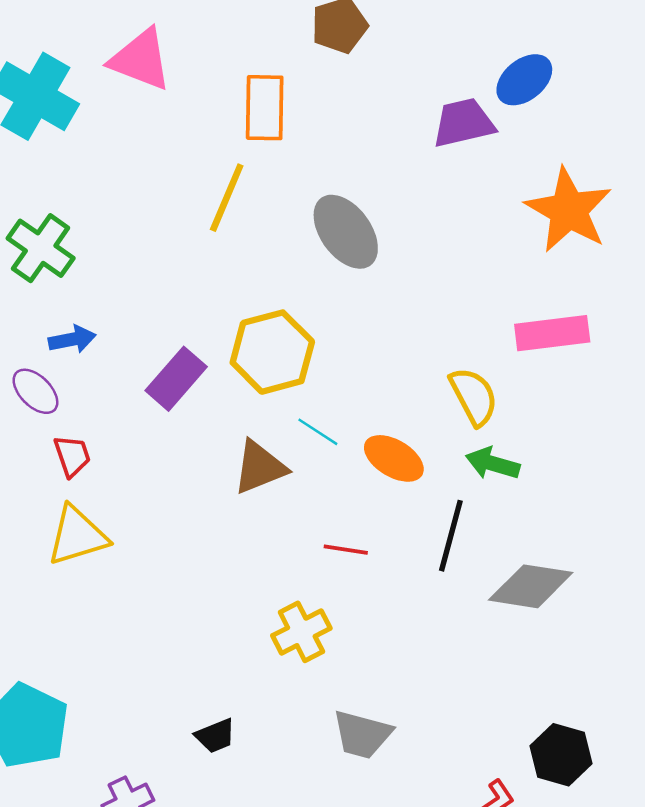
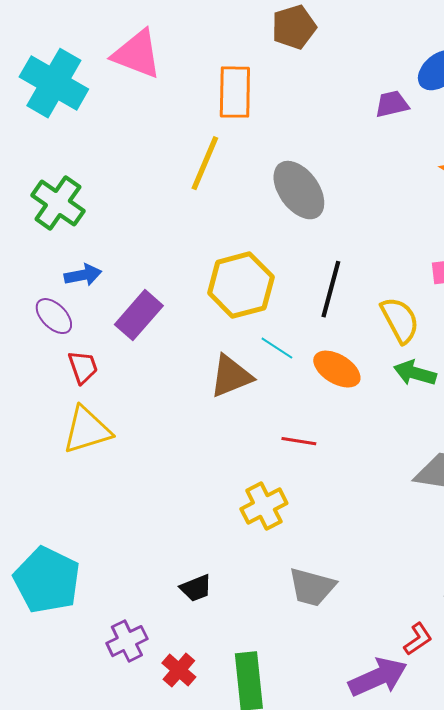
purple trapezoid: (464, 123) -> (392, 104), size x0.7
purple rectangle: (176, 379) -> (139, 315), moved
black line: (451, 536) -> (331, 289), moved

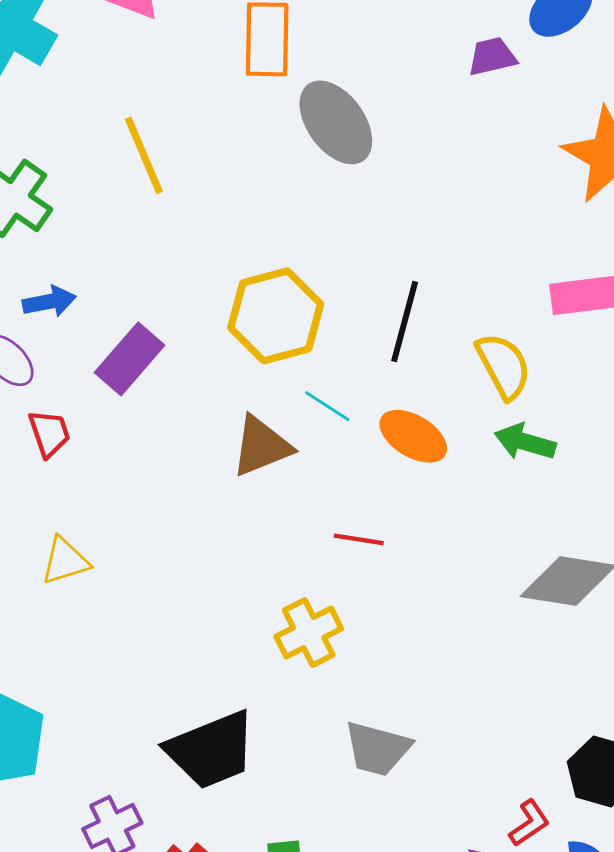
yellow line: (205, 163) -> (144, 155), moved, turned -46
gray ellipse: (299, 190) -> (336, 122), moved
yellow triangle: (87, 430) -> (65, 561), moved, size x0.7
black trapezoid: (196, 588) -> (211, 750), size x2.0

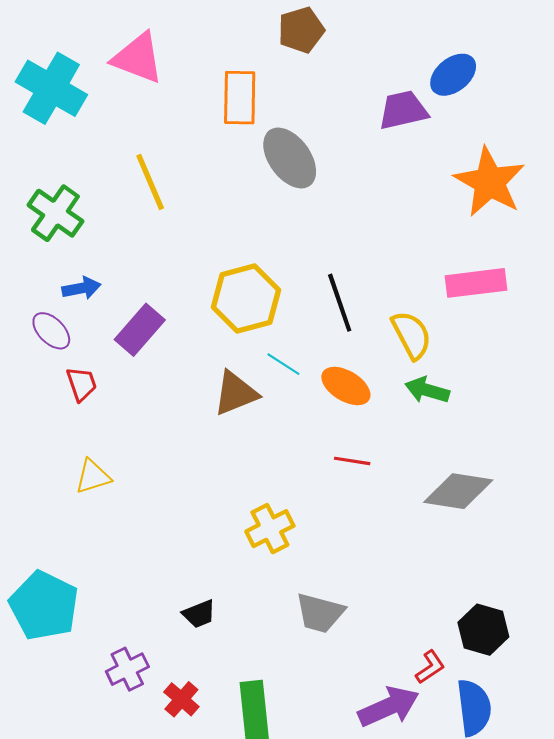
purple trapezoid: (492, 57) -> (403, 110), size x1.4
black line: (405, 322) -> (340, 303), turned -34
red line: (359, 539) -> (352, 461), moved
black trapezoid: (211, 750) -> (199, 614), size x0.5

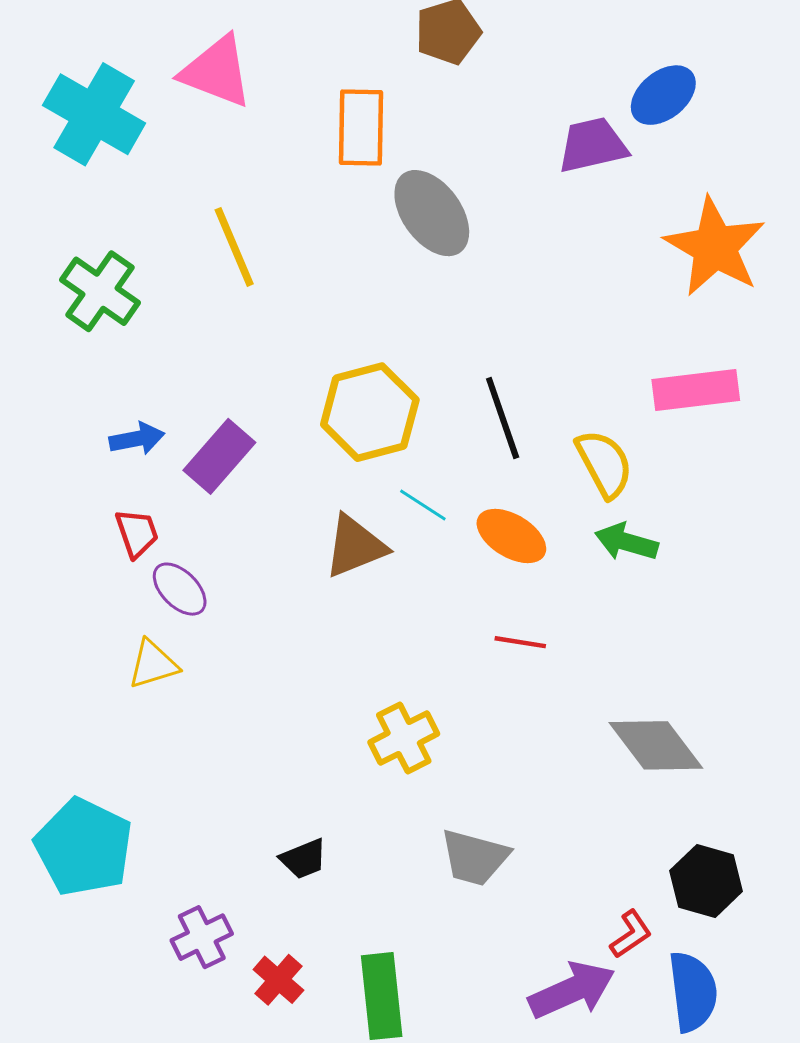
blue arrow: (81, 288) -> (137, 439), moved
purple ellipse: (51, 331) -> (180, 589), moved
gray diamond: (458, 491) -> (656, 745), moved, turned 44

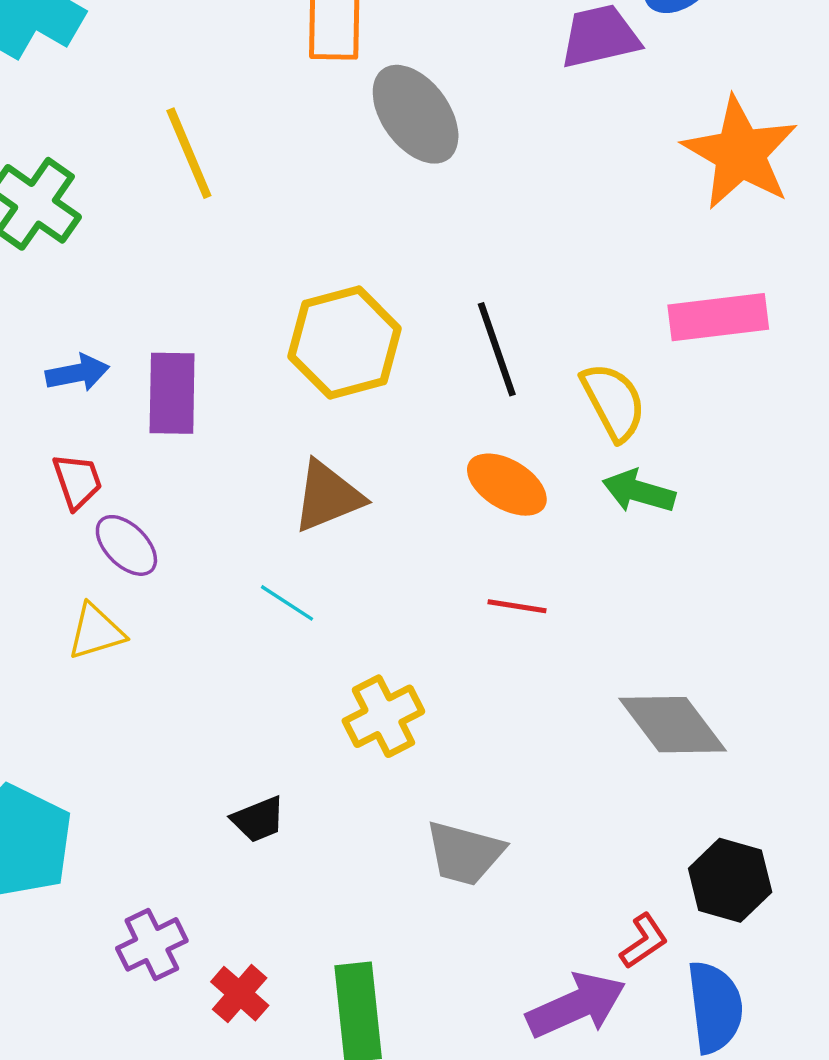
purple rectangle: (219, 456) -> (172, 393), turned -40
cyan line: (423, 505) -> (287, 603), moved
black trapezoid: (303, 859) -> (258, 819), moved

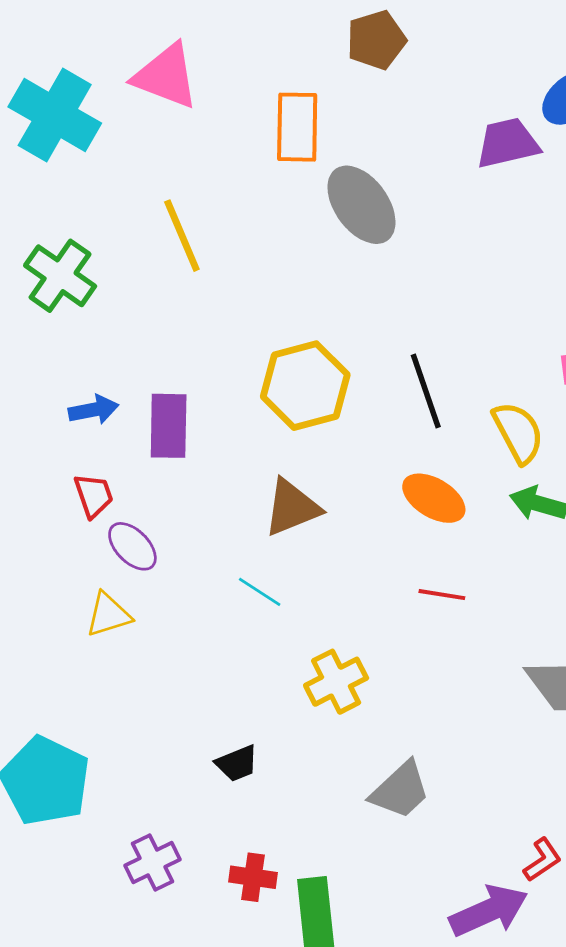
gray trapezoid: (465, 853) -> (400, 790), turned -58
red cross: (240, 994) -> (253, 877), moved, turned -33

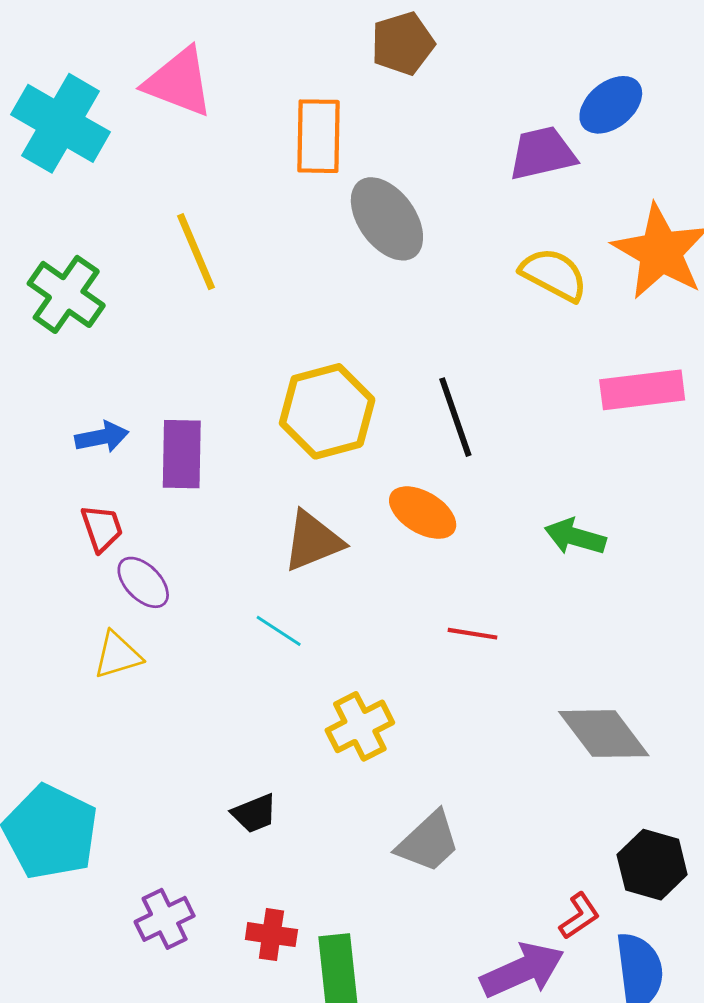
yellow semicircle: (518, 432) -> (554, 274), moved, turned -34
orange ellipse: (434, 498) -> (423, 513), moved

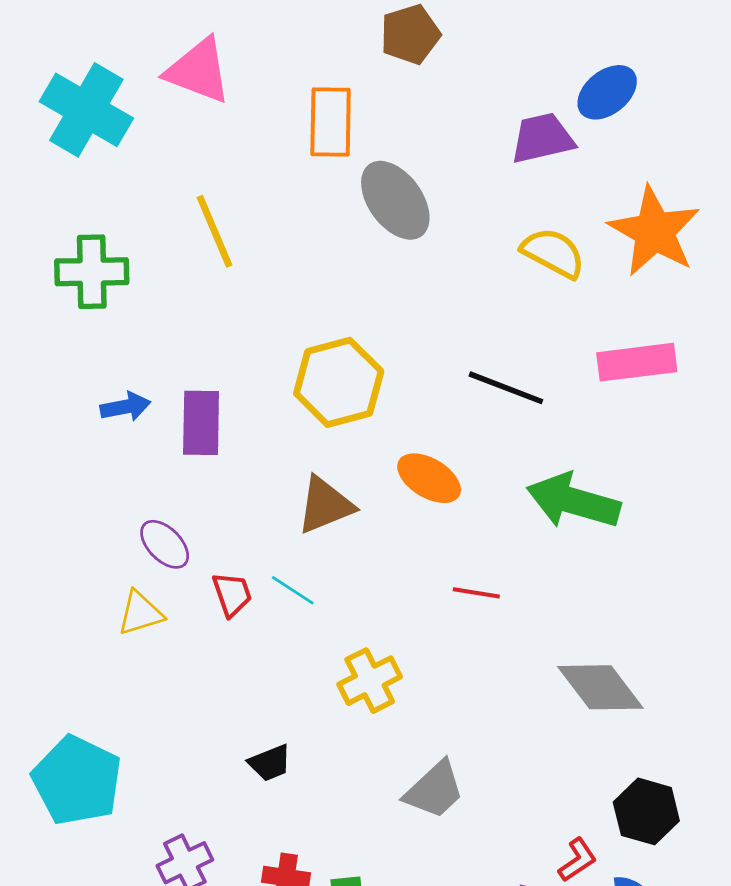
green cross: (66, 294) -> (92, 272), turned -36
black line: (455, 417) -> (506, 388), moved, turned -50
red trapezoid: (102, 528) -> (232, 594), moved
green arrow: (575, 537) -> (573, 501), size x1.6

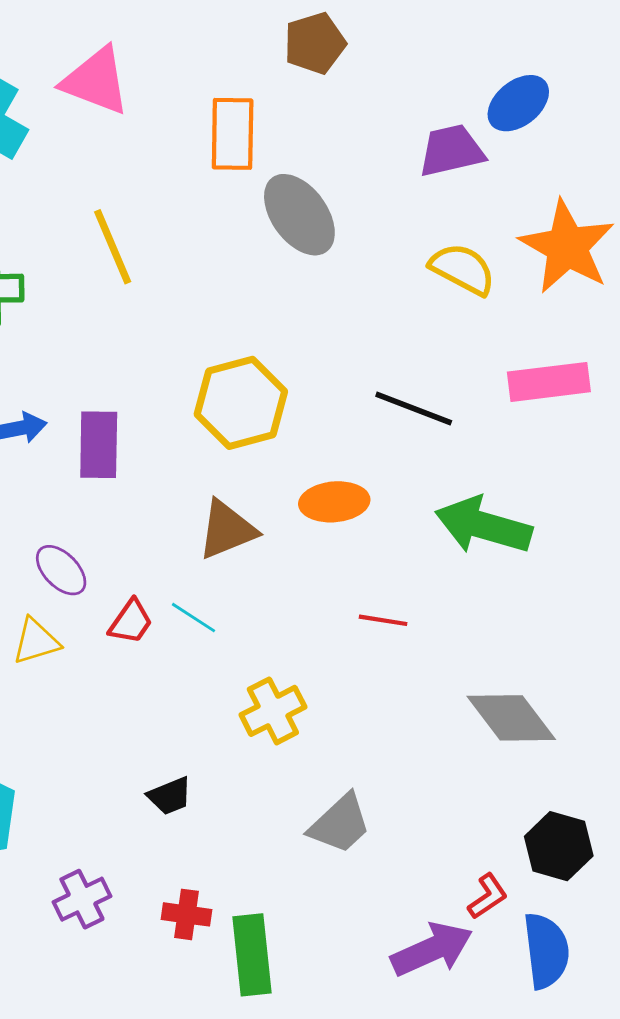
orange ellipse: (429, 478) -> (334, 502), turned -36
red trapezoid: (232, 594) -> (131, 622), turned 54

